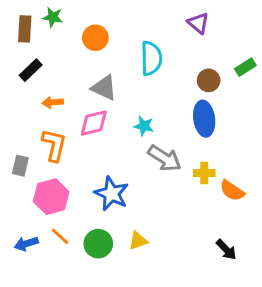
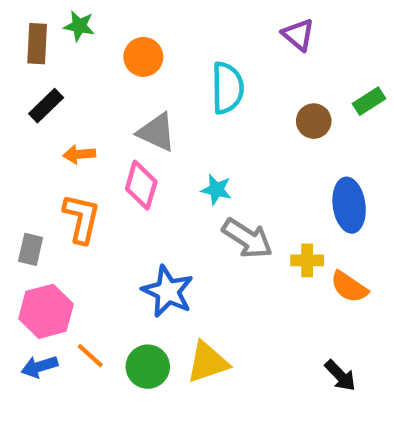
blue ellipse: (204, 119) -> (349, 205), moved
pink diamond: (94, 123) -> (141, 185), turned -60
pink hexagon: (51, 197) -> (46, 311), moved
yellow triangle: (138, 241) -> (208, 362), size x1.5

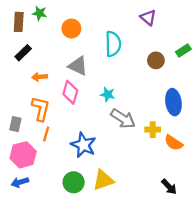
orange line: (90, 356) -> (46, 134), moved, turned 64

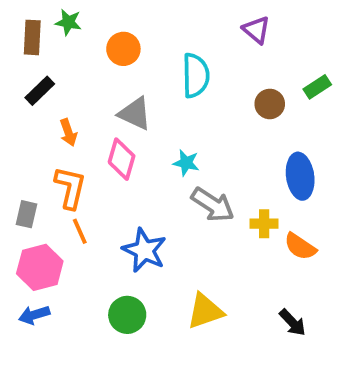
orange arrow: (40, 77) -> (68, 132), turned -104
orange line: (46, 134) -> (80, 231), turned -40
yellow triangle: (103, 180) -> (205, 311), moved

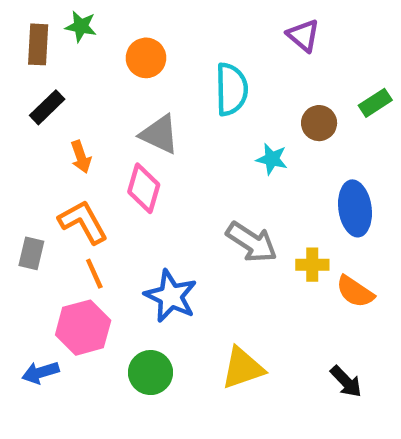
cyan star: (186, 163) -> (272, 159), moved
orange L-shape: (70, 188) -> (83, 222), turned -42
pink hexagon: (40, 267) -> (83, 328), moved

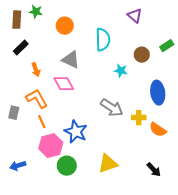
pink diamond: (144, 188) -> (64, 84), turned -45
pink hexagon: (83, 328) -> (51, 146), moved

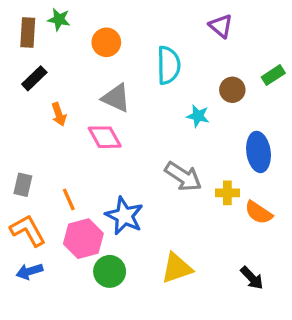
orange L-shape: (37, 99) -> (28, 231), moved

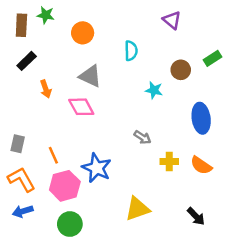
cyan semicircle: (169, 65) -> (131, 51), size x0.7
gray arrow: (183, 177) -> (142, 137), size x0.6
yellow cross: (227, 193) -> (169, 162), moved
green circle: (110, 271) -> (70, 224), moved

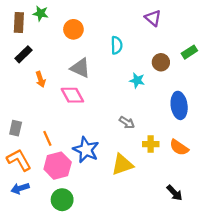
yellow triangle: (137, 209) -> (122, 164), moved

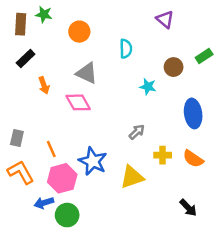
gray arrow: (127, 122) -> (137, 132), turned -77
blue arrow: (20, 188) -> (44, 203), moved

